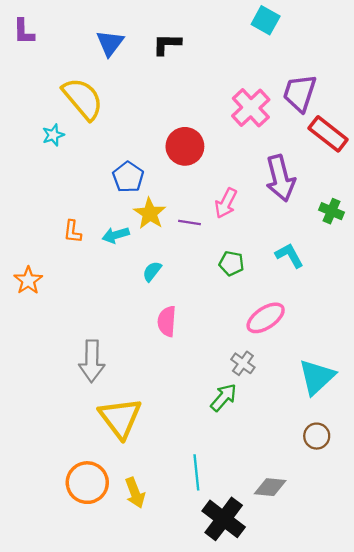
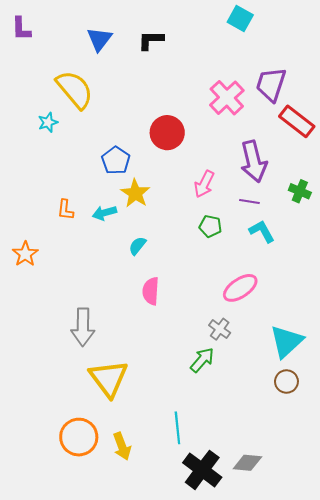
purple line: (189, 222) -> (249, 202), moved
green pentagon: (232, 263) -> (210, 226), moved
brown circle: (317, 436) -> (286, 381), moved
gray diamond: (270, 487) -> (247, 463), moved

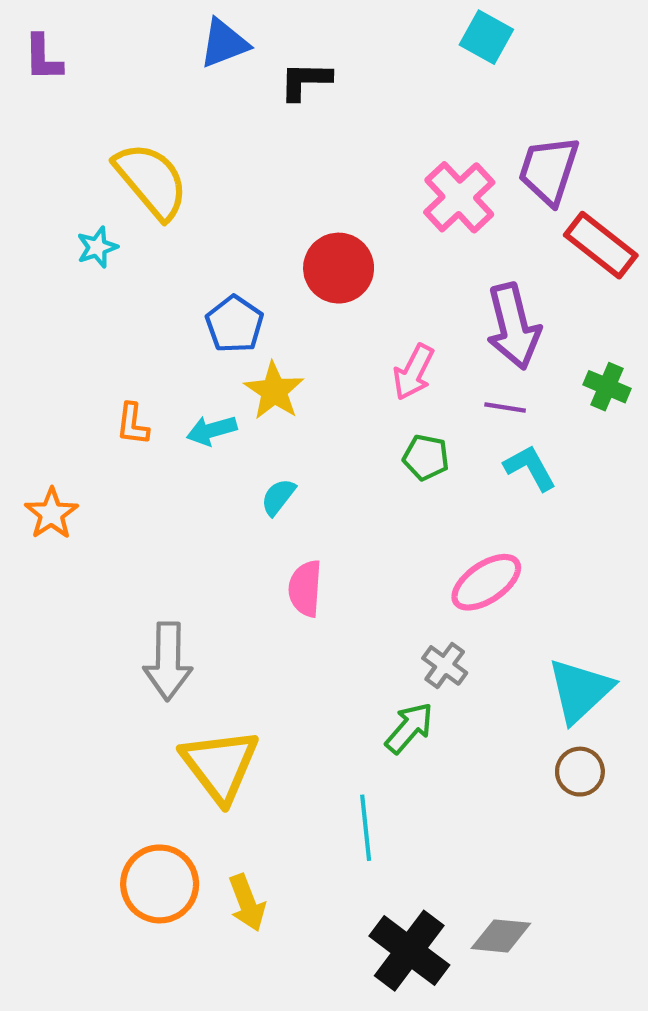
blue triangle: (99, 39) -> (224, 43), moved, turned 32
cyan line: (177, 428) -> (366, 828), moved

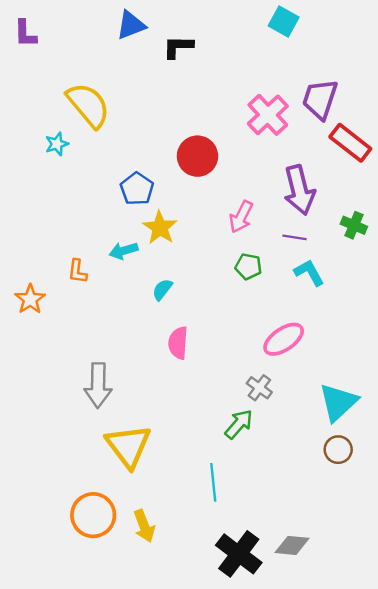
orange L-shape: (133, 424) -> (77, 271), moved

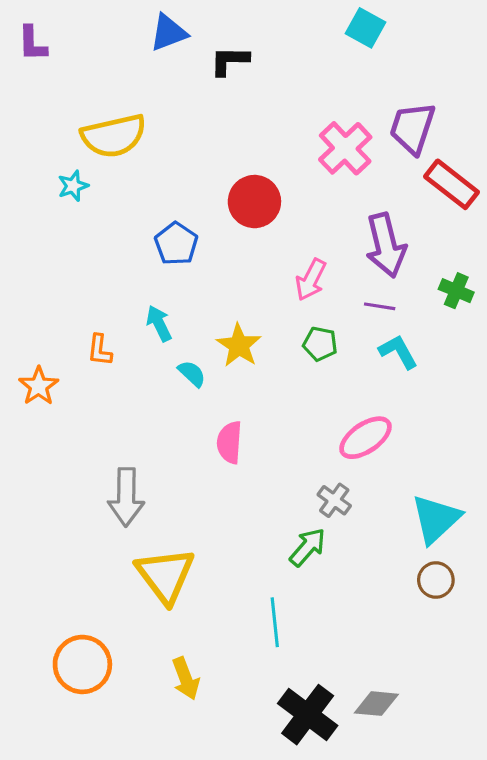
yellow semicircle: (88, 105) -> (114, 136), turned 117
yellow star: (160, 228) -> (239, 345), moved
cyan arrow: (124, 251) -> (159, 324), turned 80
cyan semicircle: (162, 290) -> (192, 374), moved, turned 95
orange circle: (93, 515) -> (82, 664), moved

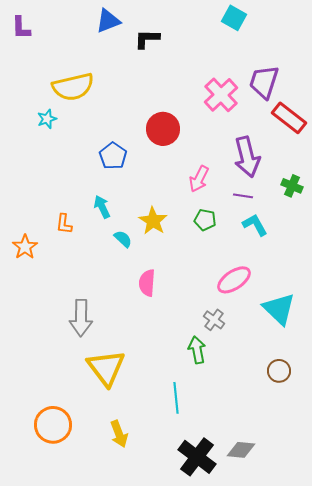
cyan triangle: (436, 519) -> (279, 309), moved, turned -33
green arrow: (308, 547) -> (197, 350), turned -52

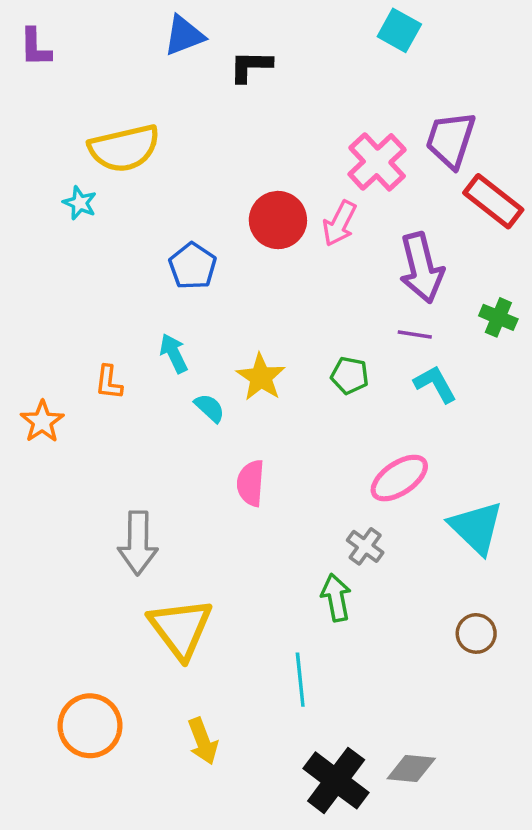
cyan star: (47, 119) -> (80, 203), turned -30
pink arrow: (199, 179) -> (339, 223), moved

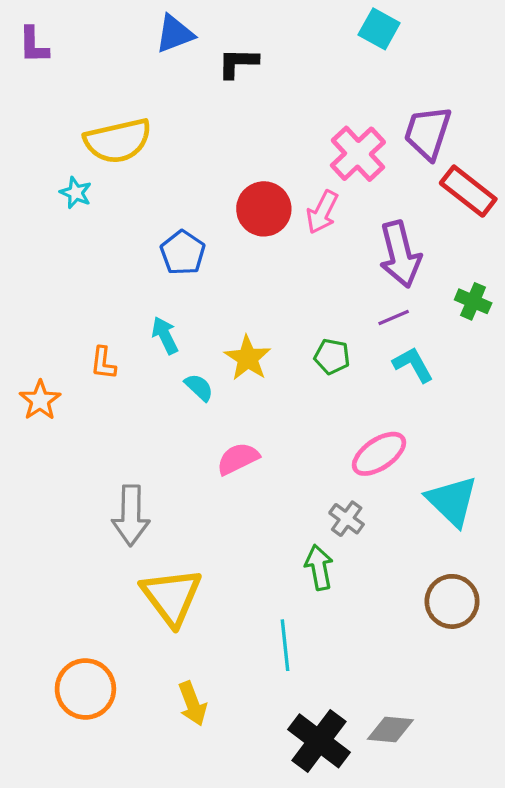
purple line: (415, 334) -> (394, 318), turned -32
pink semicircle: (251, 483) -> (238, 459), turned 60
brown circle: (476, 633) -> (452, 601), size x1.4

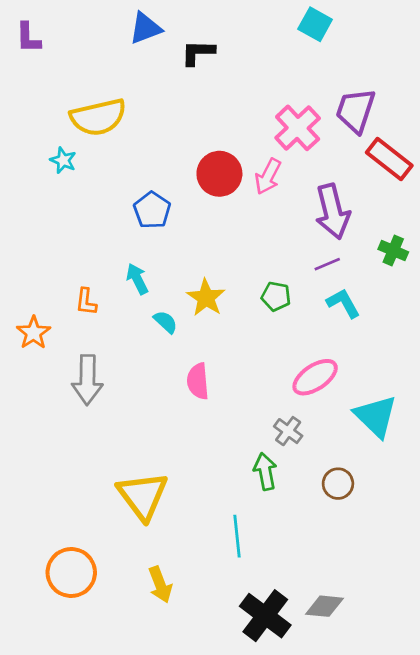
pink semicircle: (238, 459) -> (198, 381), turned -69
gray arrow: (131, 515) -> (87, 380), moved
brown circle: (452, 601) -> (338, 484), moved, size x0.7

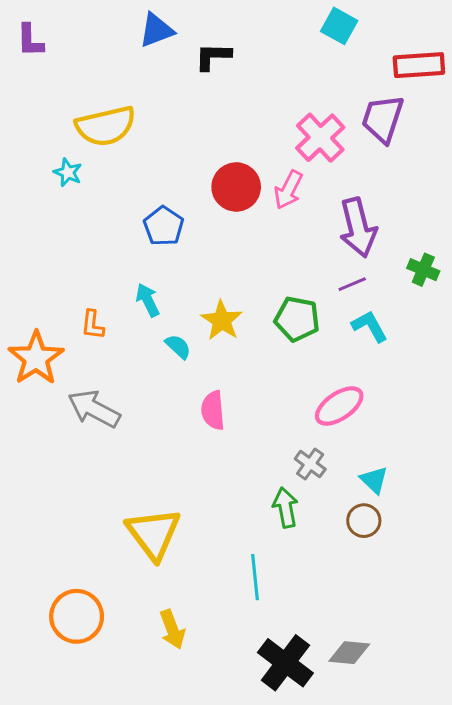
red rectangle: (389, 159) -> (419, 65), moved, turned -42
green pentagon: (276, 296) -> (297, 319), size x1.4
orange star: (34, 333) -> (36, 358), size x1.5
gray arrow: (87, 380) -> (94, 409), turned 117
cyan triangle: (376, 416) -> (374, 480), moved, size x0.6

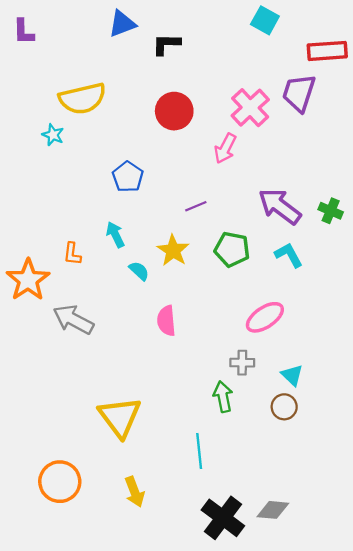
red circle: (236, 187) -> (174, 111), moved
purple arrow: (358, 228) -> (280, 206), moved, turned 141
purple line: (352, 284) -> (196, 206), moved
gray cross: (310, 464) -> (242, 363), turned -35

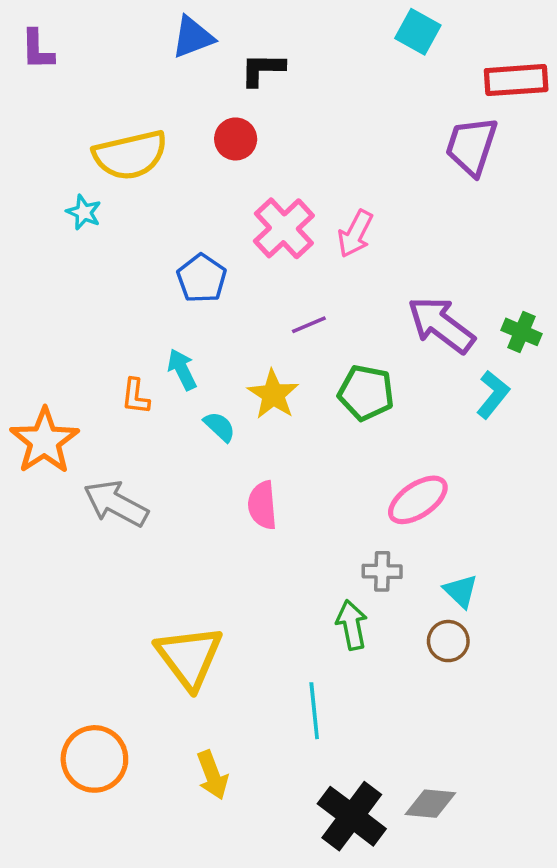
pink cross: (250, 108) -> (284, 228), moved
red circle: (174, 111) -> (236, 139), moved, size x0.7
orange L-shape: (72, 254) -> (136, 396), moved
cyan L-shape: (289, 255) -> (493, 394), moved, turned 68

